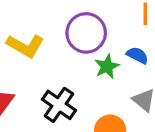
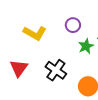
purple circle: (86, 33) -> (73, 25), size x0.6

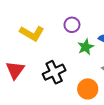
black cross: (56, 70) -> (54, 72), turned 30

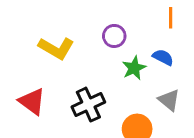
red triangle: (15, 70) -> (32, 101), turned -30

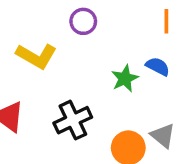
purple circle: (114, 36) -> (83, 21), moved
gray triangle: (169, 100) -> (163, 136), moved

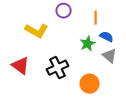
orange line: (166, 21) -> (96, 18), moved
gray triangle: (163, 136) -> (110, 56), moved

